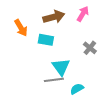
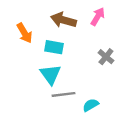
brown arrow: (54, 17) -> (63, 20), turned -150
cyan triangle: (61, 67) -> (50, 74), moved

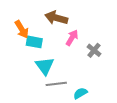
pink arrow: (98, 17) -> (72, 38), moved
cyan rectangle: (54, 47) -> (34, 42), moved

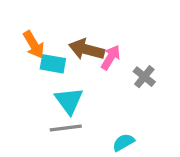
brown arrow: (56, 18) -> (87, 49), moved
gray line: (56, 84) -> (66, 128), moved

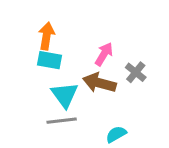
orange arrow: (34, 45) -> (46, 36), moved, turned -140
brown arrow: (87, 49) -> (99, 83), moved

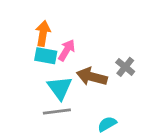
pink arrow: (104, 54) -> (67, 50), moved

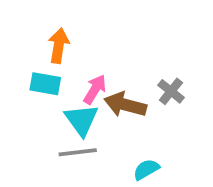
pink arrow: (67, 50) -> (95, 89), moved
cyan rectangle: (46, 56) -> (45, 84), moved

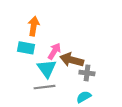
gray cross: (171, 91) -> (87, 73), moved, turned -32

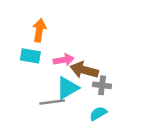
pink arrow: (54, 51) -> (64, 60), turned 49
cyan triangle: (47, 69) -> (67, 88), moved, turned 36

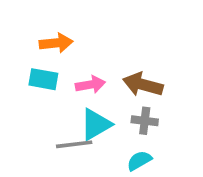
orange arrow: (39, 30) -> (56, 43), turned 75
brown arrow: (84, 70) -> (143, 85), moved

